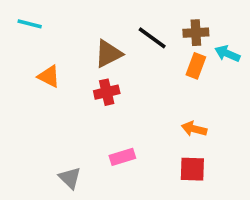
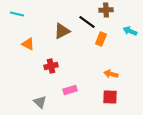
brown cross: (196, 33) -> (106, 10), moved
orange rectangle: (196, 66) -> (101, 39), moved
red cross: (107, 92) -> (51, 66), moved

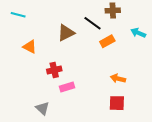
orange rectangle: (101, 39) -> (107, 41), turned 40
pink rectangle: (70, 90) -> (67, 87), moved

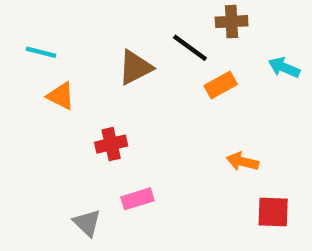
cyan line: (18, 15) -> (41, 52), moved
pink rectangle: (67, 87) -> (137, 199), moved
red square: (117, 103) -> (273, 212), moved

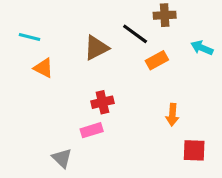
red cross: (111, 144) -> (102, 102), moved
orange arrow: (242, 162) -> (172, 115), turned -100
pink rectangle: (137, 199) -> (92, 130), moved

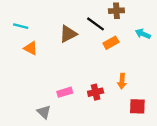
red cross: (102, 102) -> (96, 92), moved

